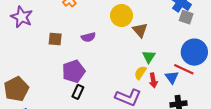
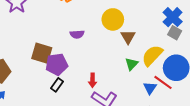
brown square: (55, 39) -> (42, 53), moved, size x1.5
yellow semicircle: (140, 73) -> (152, 55), moved, size x1.6
red arrow: (153, 80) -> (93, 80), moved

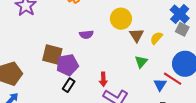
yellow semicircle: (152, 55) -> (156, 38), moved, size x0.6

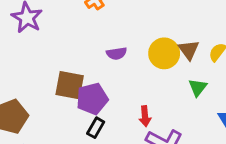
yellow circle: (121, 19) -> (164, 53), moved

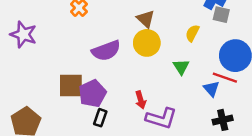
brown triangle: (189, 50) -> (146, 19), moved
purple semicircle: (117, 53) -> (106, 51), size x1.6

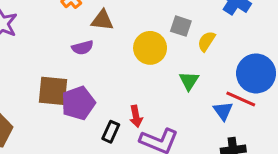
gray square: (221, 15) -> (181, 26), moved
brown triangle: (146, 19) -> (102, 20), moved, turned -42
purple semicircle: (106, 51) -> (82, 48), moved, size x0.6
black rectangle: (100, 118) -> (111, 132), moved

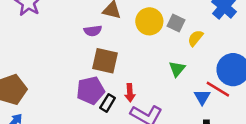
yellow circle: (150, 48) -> (149, 21), moved
brown square: (53, 91) -> (105, 61), moved
purple pentagon: (78, 103) -> (90, 90), moved

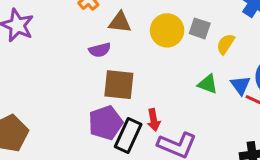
green triangle: (177, 69) -> (208, 84), turned -42
blue triangle: (202, 97) -> (240, 85), moved
black rectangle: (108, 103) -> (128, 136), size x1.5

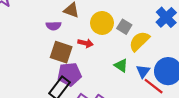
yellow semicircle: (226, 44) -> (139, 41), size x1.5
red arrow: (154, 120) -> (86, 43), moved, turned -80
purple pentagon: (106, 123) -> (69, 74), moved

